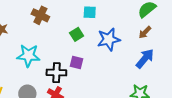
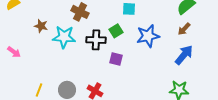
cyan star: (28, 55) -> (64, 37), moved
black cross: (56, 73) -> (96, 40), moved

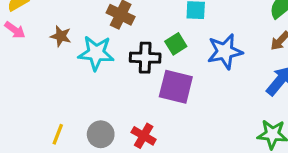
pink arrow: (14, 52) -> (15, 30), moved
purple square: (116, 59) -> (176, 87), size x1.6

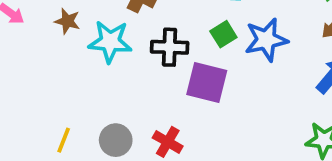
green square: (176, 44) -> (223, 34), moved

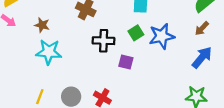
cyan star: (110, 42) -> (49, 52), moved
purple square: (207, 83) -> (126, 62), size x0.6

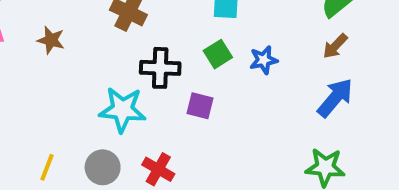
blue star: (162, 36) -> (264, 60), size x0.6
cyan star: (49, 52) -> (122, 110), moved

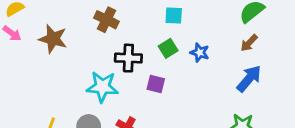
brown star: (51, 40) -> (53, 39), size x1.5
blue star: (264, 60) -> (200, 53), turned 30

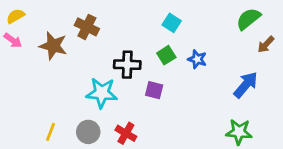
cyan square: (174, 16) -> (172, 23), turned 30
brown cross: (106, 20) -> (87, 27), moved
brown arrow: (249, 43) -> (266, 44), moved

